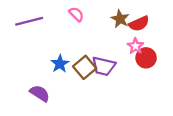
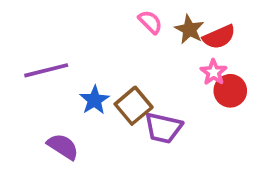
pink semicircle: (76, 14) -> (150, 22), moved
purple line: (29, 21) -> (46, 70), moved
purple trapezoid: (104, 66) -> (163, 128), moved

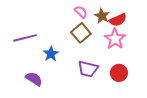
pink star: (214, 72) -> (115, 39), size x1.5
red circle: (230, 91) -> (119, 73), moved
brown square: (134, 106) -> (81, 33), moved

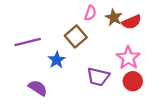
pink semicircle: (81, 12) -> (90, 13), turned 64
brown square: (81, 33) -> (76, 36), moved
pink star: (115, 39) -> (128, 58), moved

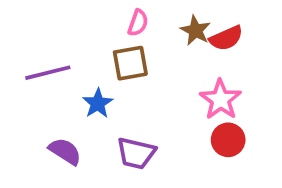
pink semicircle: (90, 13) -> (138, 23), moved
brown square: (76, 36) -> (130, 63), turned 30
purple trapezoid: (98, 77) -> (136, 153), moved

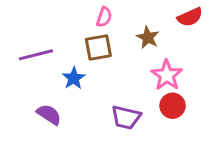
brown star: (196, 30) -> (148, 37), moved
red semicircle: (226, 38) -> (190, 17), moved
purple trapezoid: (136, 153) -> (126, 117), moved

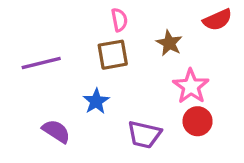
pink semicircle: (104, 17) -> (119, 20), turned -30
blue star: (74, 78) -> (96, 101), moved

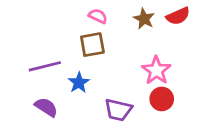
pink semicircle: (119, 20) -> (98, 16), turned -54
brown star: (169, 43) -> (144, 19), moved
purple line: (41, 63) -> (45, 66), moved

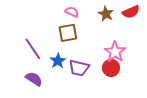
purple line: (45, 66) -> (33, 49), turned 70
red circle: (162, 99) -> (111, 68), moved
purple trapezoid: (118, 110) -> (79, 68), moved

